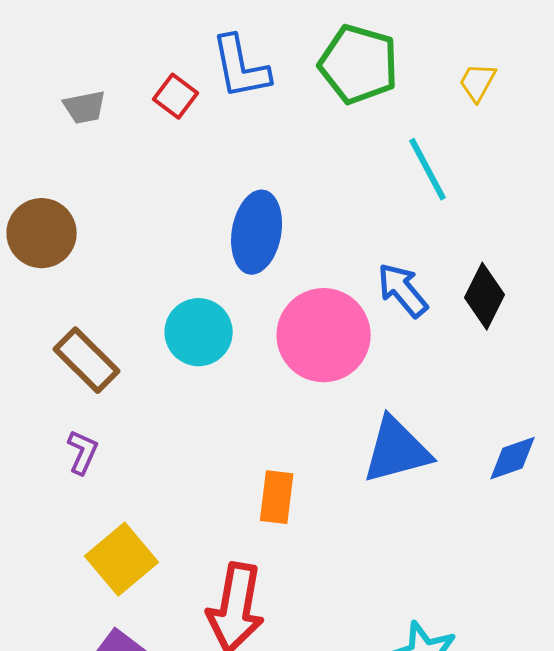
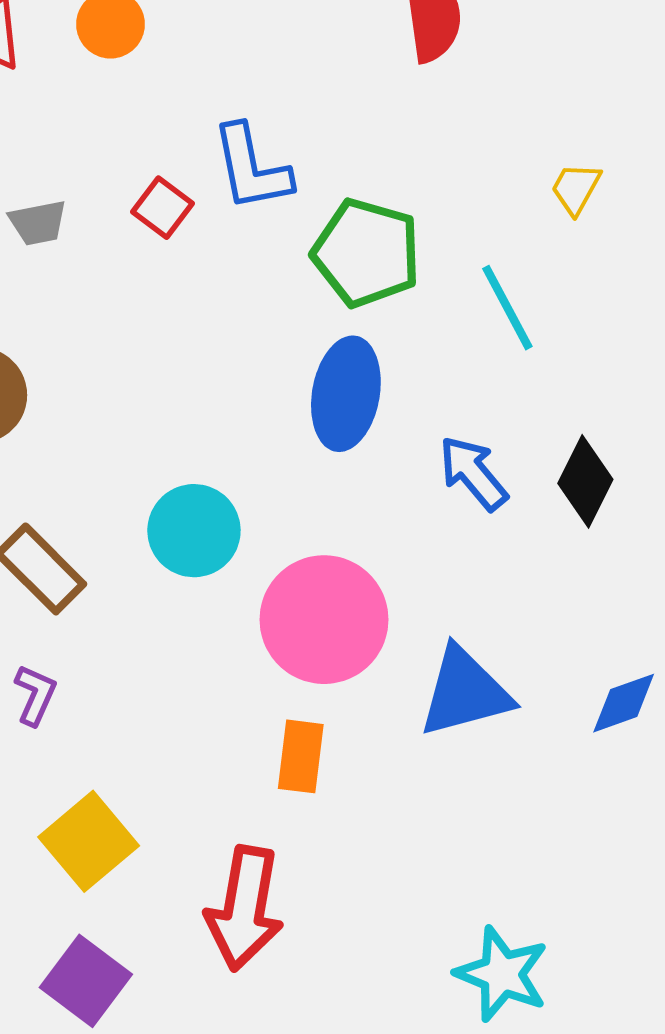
green pentagon: (359, 64) -> (366, 253), moved
blue ellipse: (257, 232) -> (346, 394), moved
pink circle: (324, 335) -> (324, 620), moved

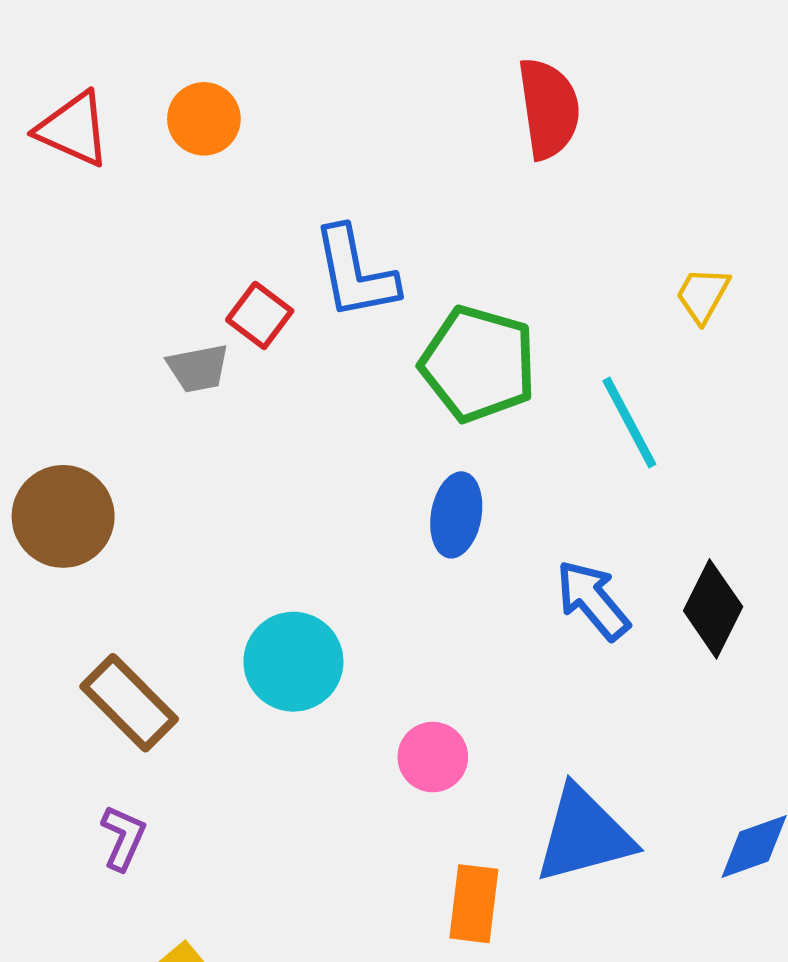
gray trapezoid: (38, 223) -> (198, 368), moved
blue ellipse: (346, 394) -> (456, 515), size x0.7
pink circle: (324, 620) -> (433, 757), size x0.5
orange rectangle: (301, 756) -> (474, 904), moved

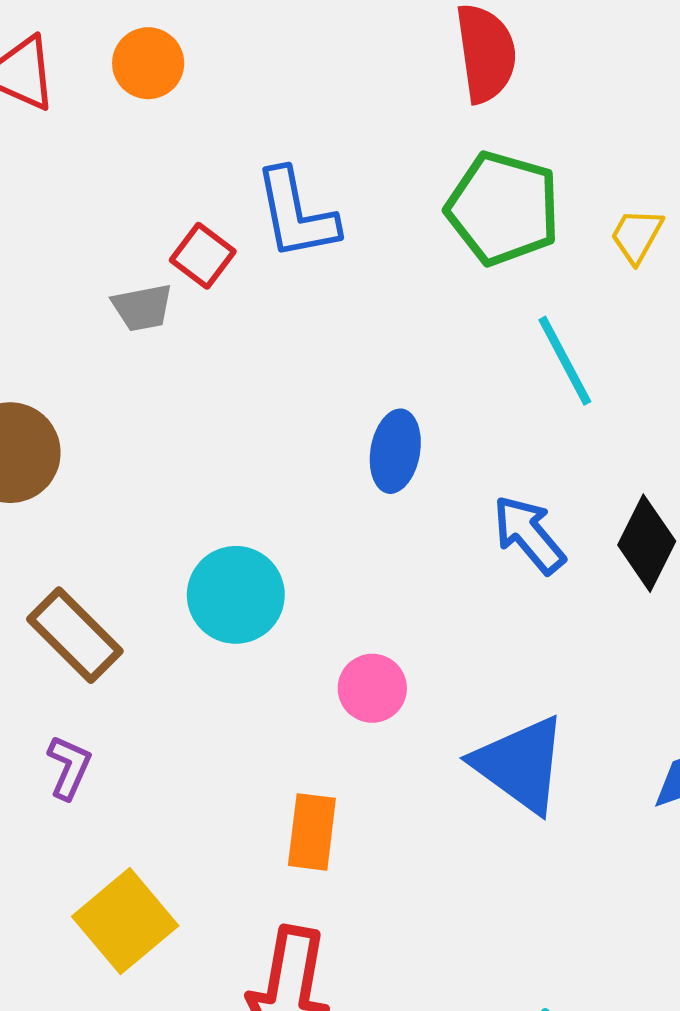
green pentagon: (478, 364) -> (503, 208), moved
blue triangle: (584, 835) -> (520, 764), turned 51
orange rectangle: (474, 904) -> (312, 832), moved

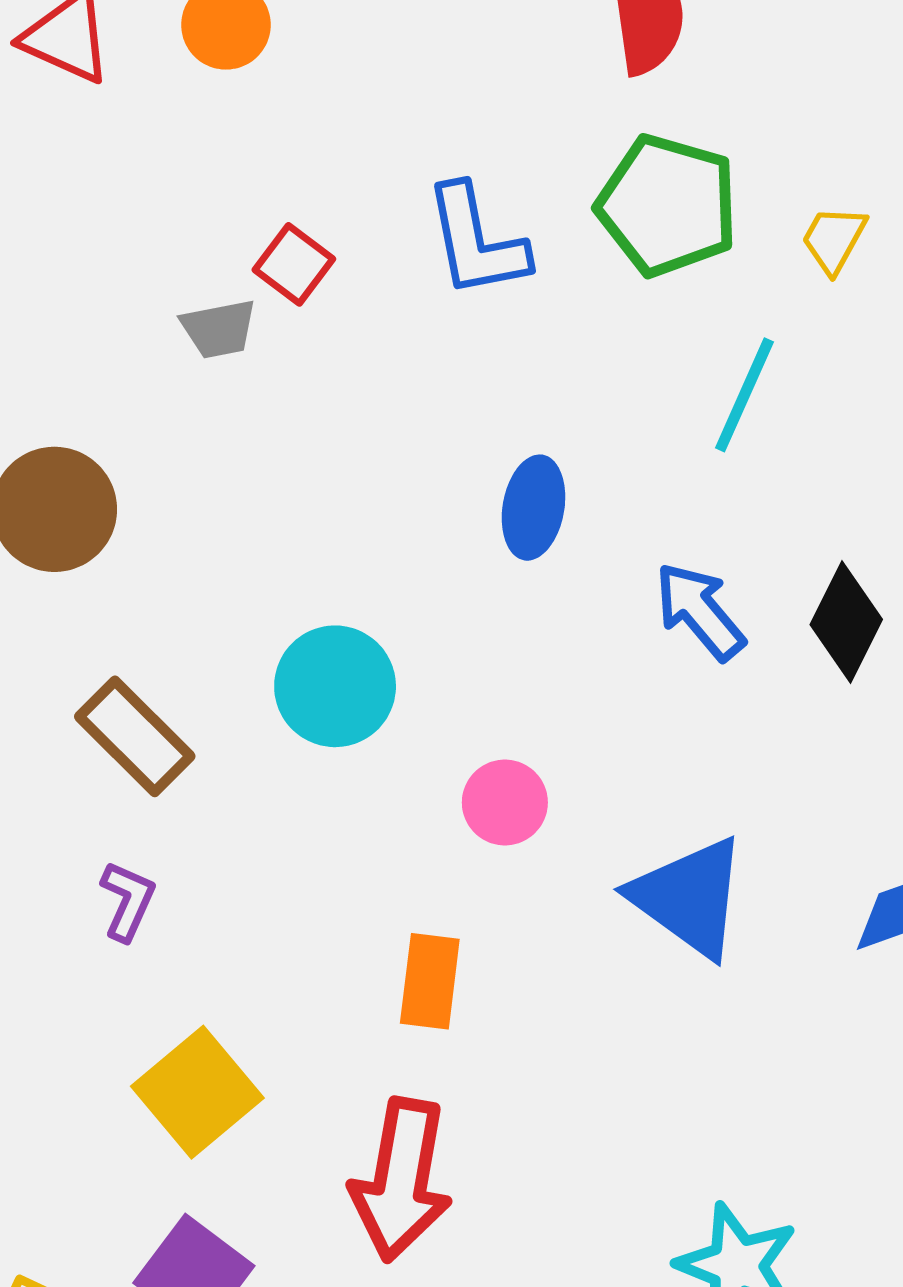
blue L-shape: (296, 214) -> (476, 241), moved
cyan line: (565, 361) -> (744, 395), turned 52

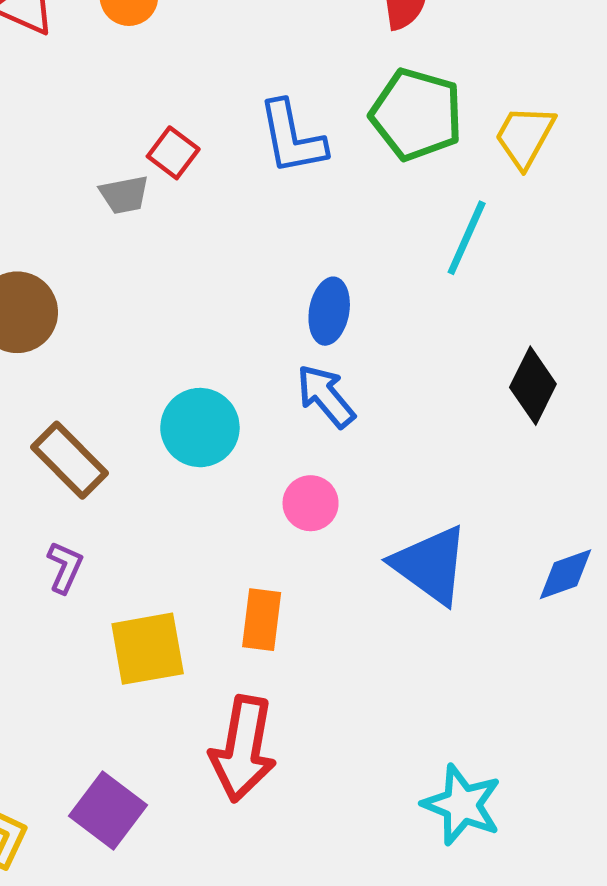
yellow trapezoid: (834, 239) -> (525, 136), size x1.4
blue arrow: (700, 611) -> (326, 396), moved
yellow square: (197, 1092) -> (148, 649), moved, turned 30

